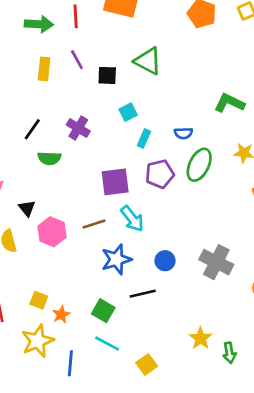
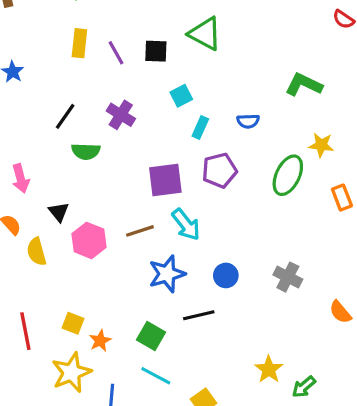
purple line: (77, 60) -> (116, 53), moved
green ellipse: (199, 165) -> (288, 175), moved
gray cross: (216, 262) -> (288, 277), size x0.7
green arrow: (229, 353) -> (304, 387), turned 60

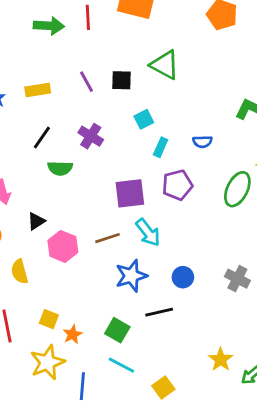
yellow rectangle: (79, 43) -> (38, 90), moved, turned 75
black triangle: (59, 212) -> (36, 221), turned 36
yellow semicircle: (36, 252) -> (20, 272), moved

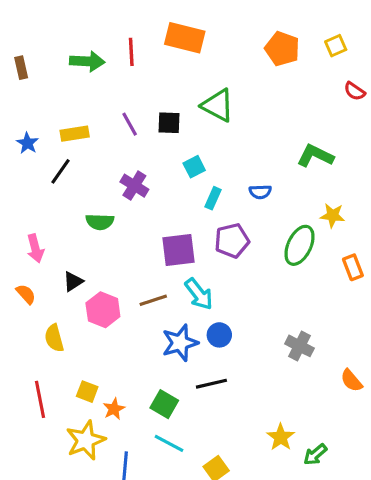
black line: (42, 138) -> (60, 171), moved
blue circle: (183, 277) -> (219, 335), moved

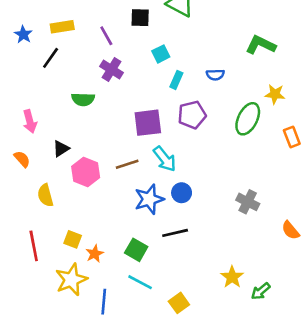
purple line: (130, 124) -> (106, 36), moved

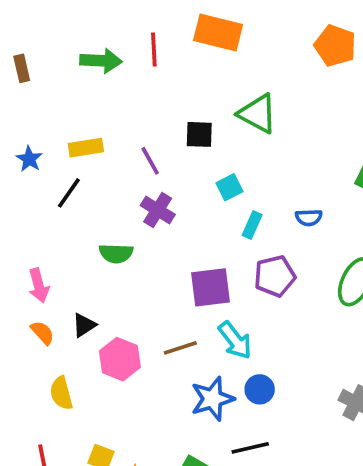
orange semicircle: (22, 159) -> (42, 333), moved

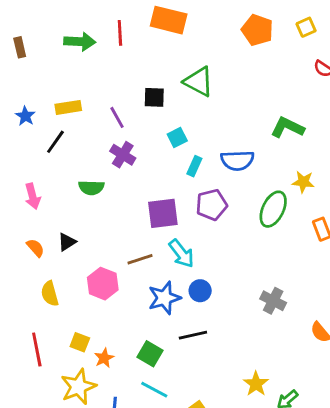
blue semicircle: (309, 218) -> (237, 160), size x1.6
pink arrow: (39, 285) -> (33, 196), moved
pink hexagon: (120, 359) -> (103, 284), moved

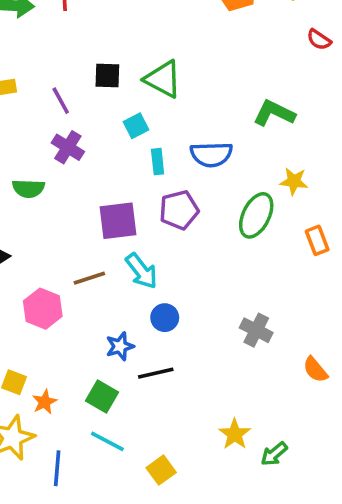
green triangle: (199, 82) -> (163, 79), moved
cyan rectangle: (194, 166) -> (158, 162), turned -30
blue star: (164, 298) -> (120, 346), moved, size x0.7

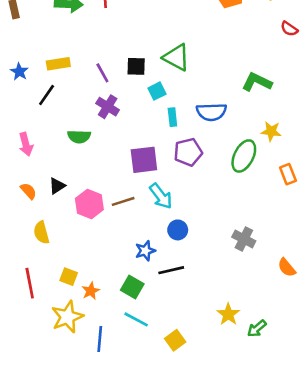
black square: (107, 75) -> (136, 66), moved
pink hexagon: (43, 309) -> (89, 204), moved

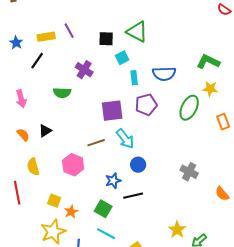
purple line: (102, 73) -> (69, 31), moved
green L-shape: (257, 82) -> (208, 62), moved
pink hexagon: (89, 204) -> (73, 165), moved
red line: (30, 283) -> (17, 193), moved

